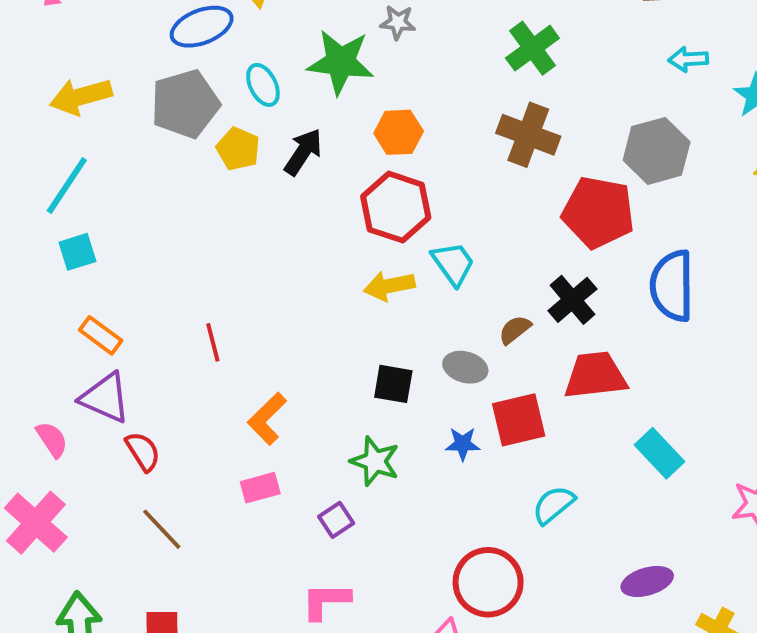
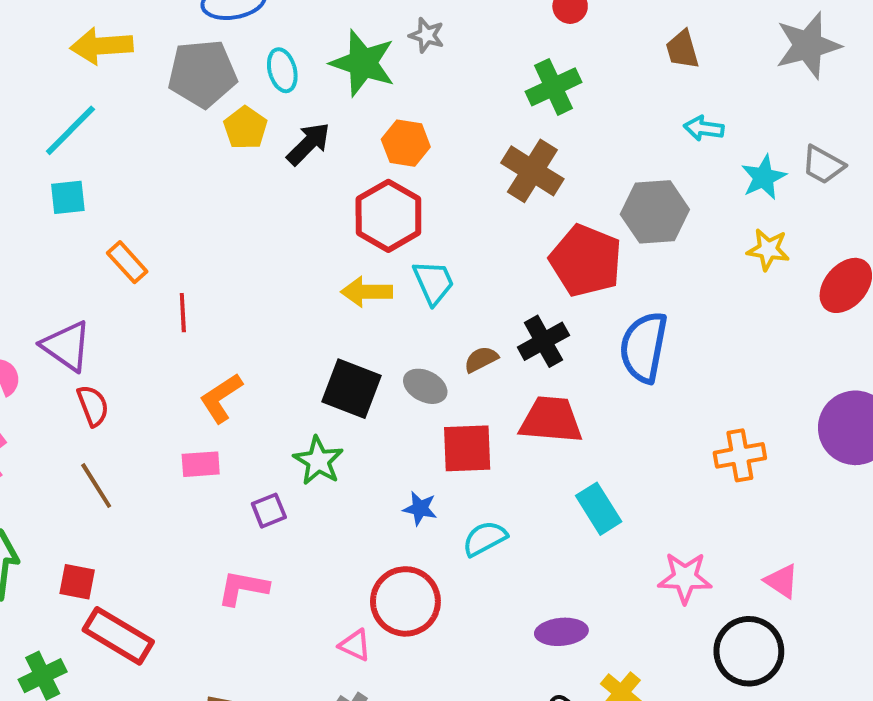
orange rectangle: (101, 335) -> (127, 262), moved
black square: (393, 384) -> (351, 389), size x1.4
blue star: (463, 444) -> (420, 508), moved

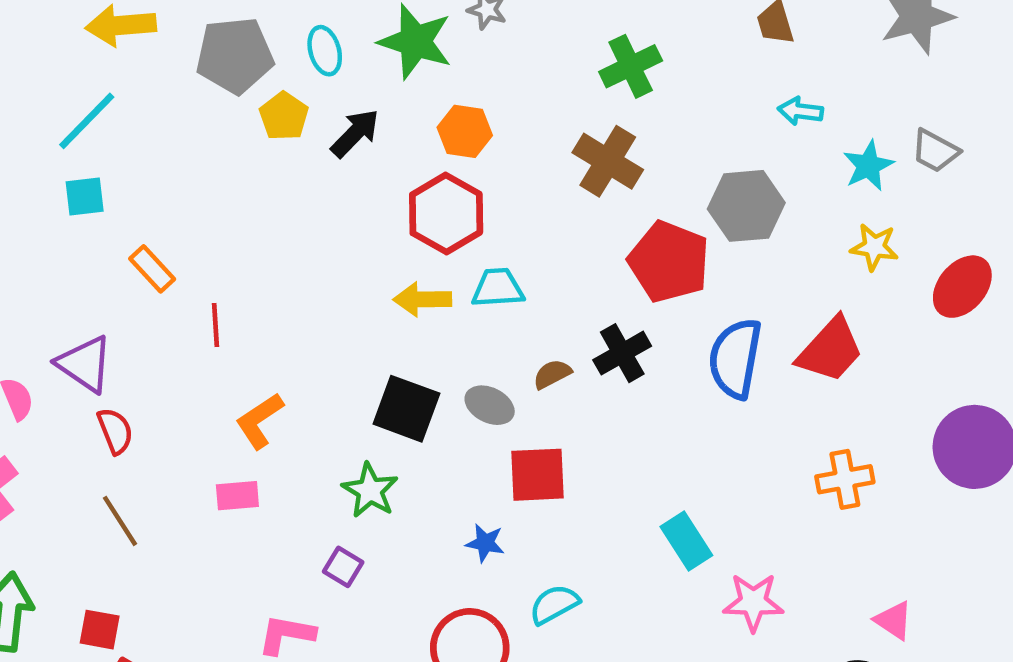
cyan trapezoid: (434, 282) -> (498, 288), turned -69
red trapezoid: (551, 420) -> (830, 350), moved, turned 128
purple square: (269, 511) -> (343, 567), moved, turned -36
cyan semicircle: (485, 538) -> (554, 604), moved
pink star: (685, 578) -> (753, 602), moved

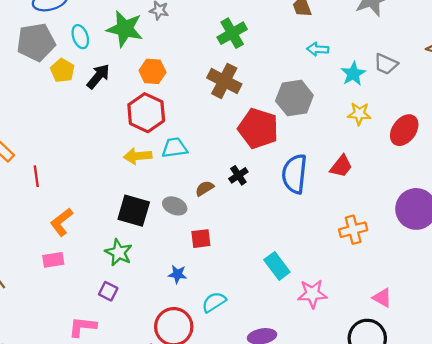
red trapezoid: (830, 350) -> (341, 166), size x0.7
black cross: (622, 353) -> (238, 175), size x0.7
red square: (537, 475) -> (201, 239), size x0.7

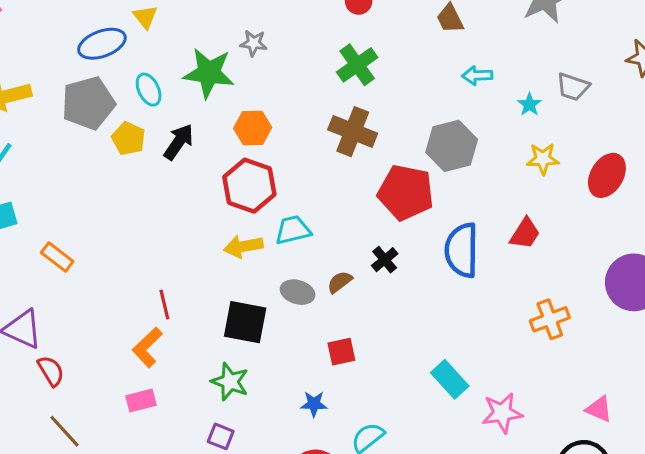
cyan star: (353, 74) -> (529, 105), size x0.7
red line: (36, 176) -> (164, 304), moved
gray ellipse: (175, 206) -> (298, 292), moved

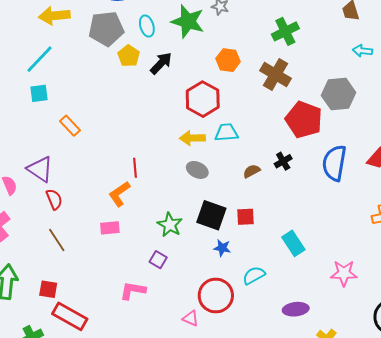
orange hexagon: (253, 128) -> (228, 60), moved
gray ellipse: (298, 292) -> (197, 170), moved
black square: (245, 322) -> (211, 215), moved
cyan rectangle: (450, 379) -> (293, 243), moved

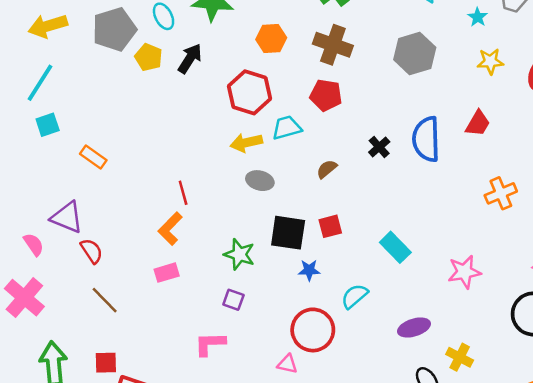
red pentagon: (304, 120) -> (326, 95), moved, size x0.7
black cross: (283, 161) -> (379, 147), moved

